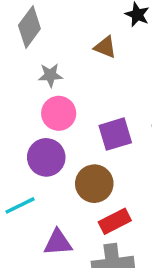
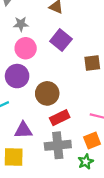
purple square: (115, 134) -> (61, 40), moved, turned -35

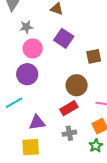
brown circle: (47, 93) -> (77, 85), moved
gray cross: (58, 145) -> (69, 133), size x0.6

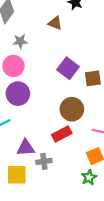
purple square: (64, 38) -> (68, 68), moved
pink circle: (33, 49) -> (13, 66), moved
gray cross: (69, 133) -> (44, 161), moved

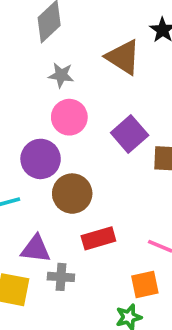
brown triangle: (55, 23) -> (123, 57), size x1.5
pink circle: (13, 66) -> (69, 117), moved
brown circle: (72, 109) -> (72, 194), moved

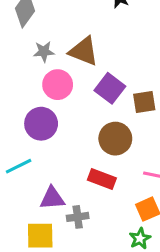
brown triangle: (123, 57) -> (84, 51), moved
brown circle: (72, 194) -> (115, 139), moved
red rectangle: (98, 238) -> (102, 179), turned 48

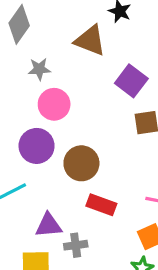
brown triangle: (84, 51) -> (90, 40), moved
purple square: (110, 88) -> (131, 81), moved
brown circle: (115, 139) -> (81, 163), moved

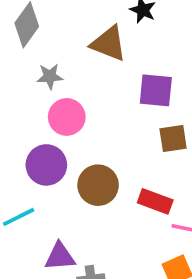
purple square: (131, 81) -> (156, 90), turned -32
red rectangle: (101, 205) -> (155, 201), moved

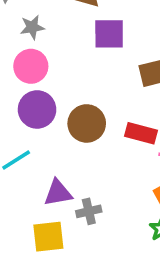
purple square: (156, 90) -> (109, 34), moved
pink circle: (67, 117) -> (31, 66), moved

